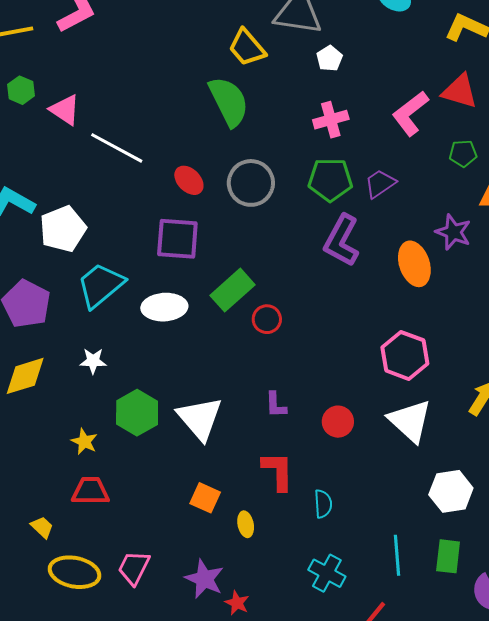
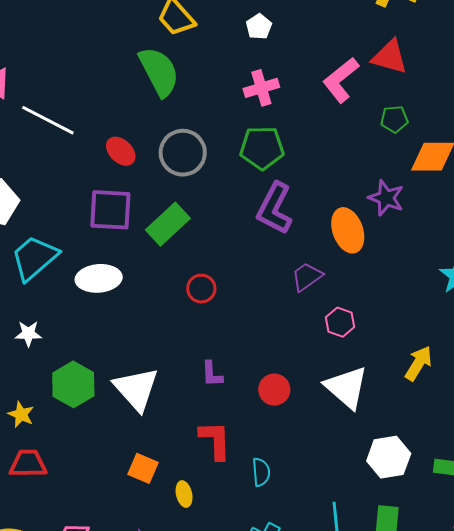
purple trapezoid: (380, 184) -> (307, 277), moved
green rectangle: (233, 290) -> (168, 224), moved
pink hexagon: (405, 355) -> (340, 322), size x0.6

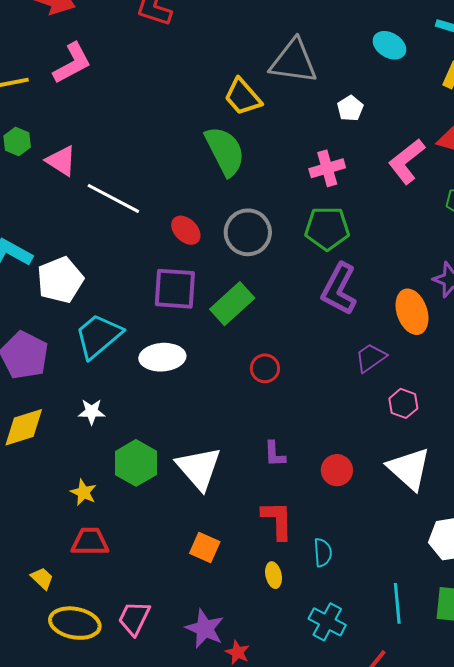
white pentagon: (259, 27) -> (350, 108), moved
yellow ellipse: (184, 494) -> (274, 575), moved

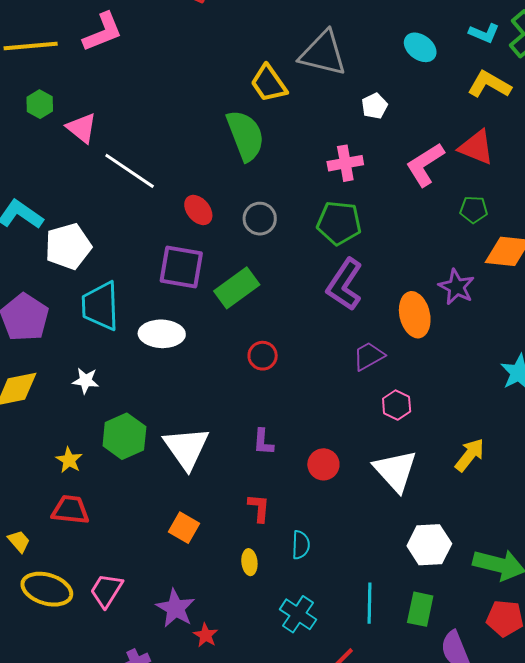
gray circle: (248, 232) -> (260, 219), size x0.7
cyan trapezoid: (98, 336) -> (100, 306), turned -58
red L-shape: (277, 520) -> (259, 508), size x0.7

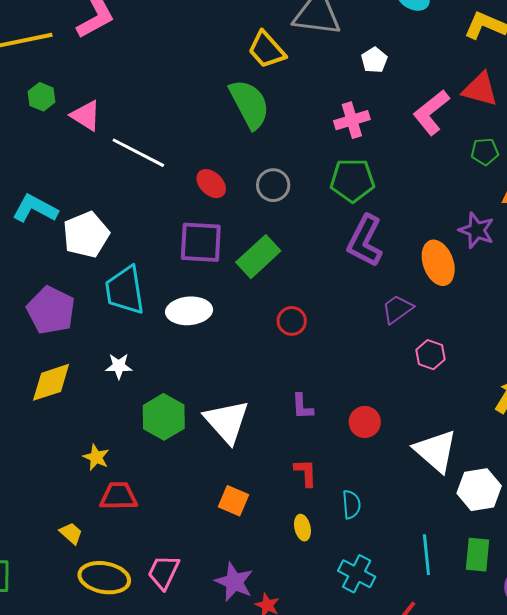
yellow star: (69, 460) -> (96, 457), moved
white triangle: (395, 471) -> (436, 451), moved

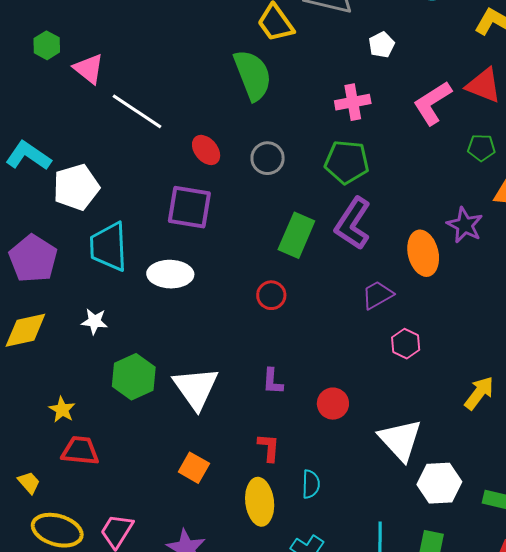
green rectangle: (258, 257) -> (296, 235), moved, turned -30
yellow ellipse: (302, 528) -> (260, 502), size x1.8

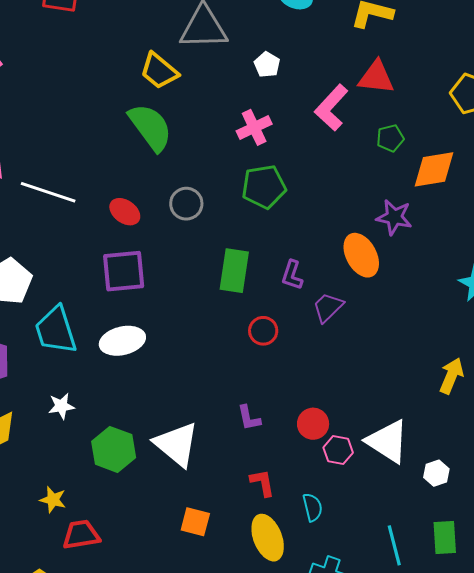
purple L-shape: (353, 223) -> (292, 275), moved, size x0.6
red circle: (271, 295) -> (263, 331), moved
pink hexagon: (406, 344) -> (338, 450), moved
white hexagon: (439, 483) -> (436, 473), size x0.6

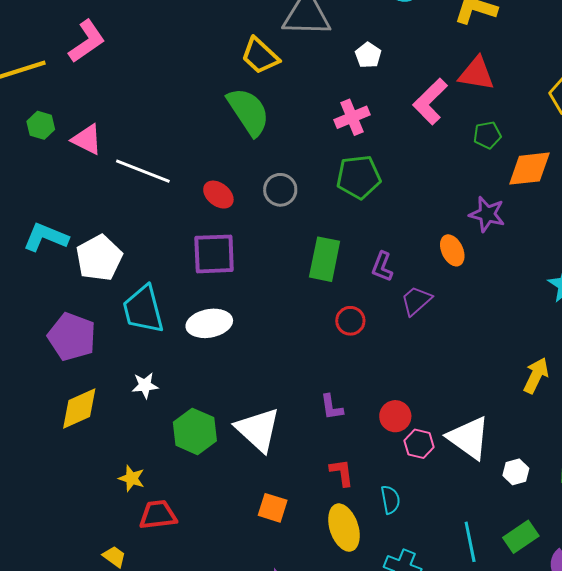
orange ellipse: (361, 255) -> (452, 250), size x0.7
green rectangle: (445, 538) -> (521, 537), turned 56

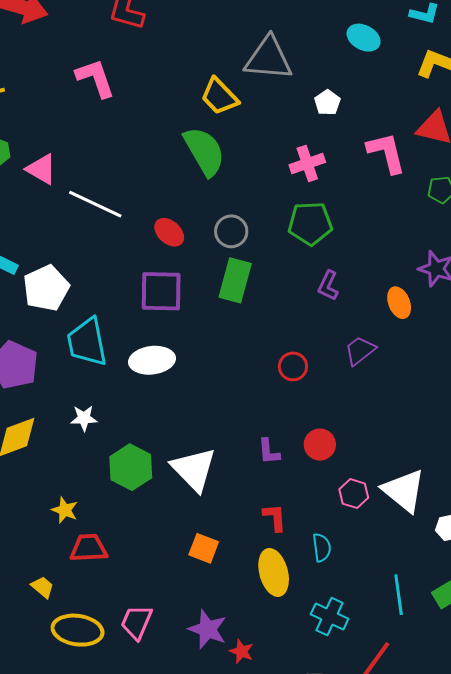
pink L-shape: (87, 41) -> (95, 78), moved, turned -78
pink L-shape: (430, 101) -> (386, 153), turned 117
green rectangle: (325, 259) -> (235, 280), moved
purple L-shape: (382, 267) -> (328, 286), moved
red circle: (395, 416) -> (320, 445), moved

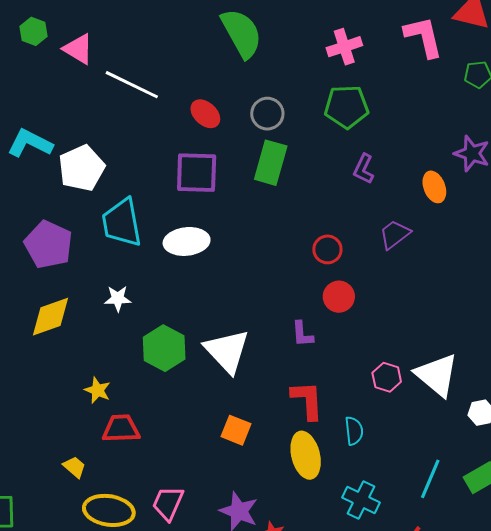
red circle: (320, 445) -> (339, 297), moved
red L-shape: (275, 517) -> (307, 400), size x1.4
cyan line: (399, 595) -> (430, 479), turned 30

